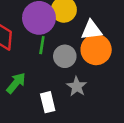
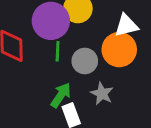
white triangle: (92, 30) -> (126, 26), moved
green arrow: (16, 83) -> (61, 95), moved

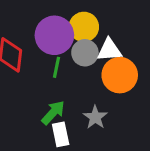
white triangle: (126, 26) -> (109, 50), moved
gray circle: (85, 61) -> (85, 53), moved

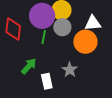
white triangle: (109, 50) -> (93, 23), moved
green arrow: (53, 113) -> (29, 66), moved

